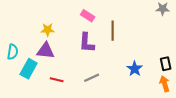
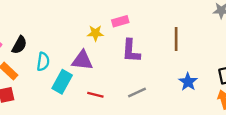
pink rectangle: (88, 16) -> (120, 21), moved, turned -48
yellow star: (48, 30) -> (95, 33), moved
brown line: (113, 31) -> (176, 39), moved

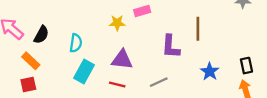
purple L-shape: (131, 51) -> (171, 47), moved
purple triangle: (82, 60) -> (122, 60), moved
cyan semicircle: (43, 62) -> (76, 43), moved

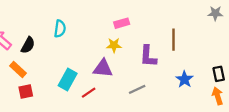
yellow star: (117, 23) -> (114, 45), moved
cyan semicircle: (76, 43) -> (60, 29), moved
red square: (28, 85) -> (26, 92), moved
red line: (117, 85) -> (89, 93), moved, turned -48

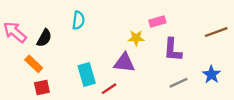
pink rectangle: (122, 23) -> (157, 22), moved
brown line: (173, 40) -> (216, 32), moved, turned 70
cyan rectangle: (68, 79) -> (87, 75), turned -45
gray line: (137, 89) -> (178, 83), moved

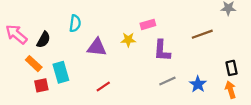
purple triangle: (124, 63) -> (97, 47), moved
cyan rectangle: (87, 75) -> (61, 72), moved
blue star: (211, 75) -> (198, 84), moved

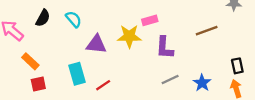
cyan semicircle: (75, 23) -> (74, 19), turned -49
black semicircle: (43, 40) -> (43, 18), moved
yellow star: (128, 40) -> (129, 36), size x1.5
cyan rectangle: (61, 72) -> (77, 74), moved

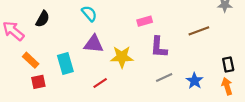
cyan semicircle: (74, 19) -> (89, 14), moved
yellow star: (129, 36) -> (122, 57), moved
cyan rectangle: (77, 74) -> (65, 63), moved

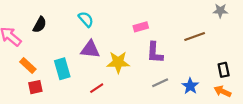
orange arrow: (227, 86) -> (223, 91), turned -49

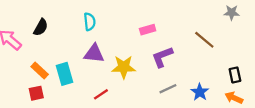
cyan semicircle: (86, 19) -> (90, 22), turned 35
brown line: (195, 36) -> (204, 40), turned 60
purple L-shape: (155, 53) -> (162, 57), turned 65
orange rectangle: (28, 66) -> (40, 70), moved

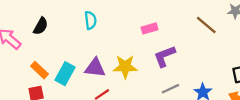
brown line: (204, 40) -> (206, 25), moved
purple triangle: (94, 53) -> (95, 68), moved
cyan rectangle: (65, 74) -> (65, 74), turned 45

